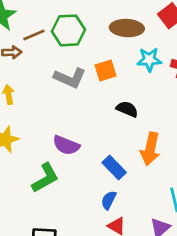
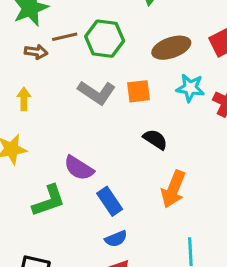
brown ellipse: (127, 28) -> (171, 48), turned -32
blue rectangle: (114, 168) -> (110, 201), moved
blue semicircle: (109, 200) -> (116, 239), turned -150

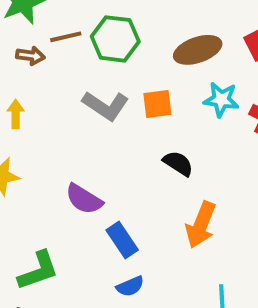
green L-shape: (49, 201) -> (38, 271), moved

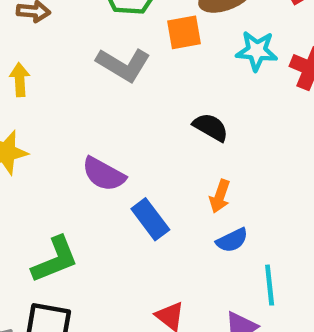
orange square: (157, 104) -> (184, 32), moved
orange arrow: (201, 225) -> (220, 196), moved, size x0.6
blue semicircle: (130, 286) -> (232, 240), moved

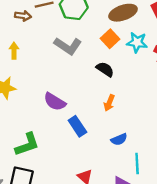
orange square: (184, 32) -> (110, 39), moved, turned -36
black semicircle: (211, 127) -> (105, 69), moved
orange arrow: (220, 196) -> (109, 103), moved

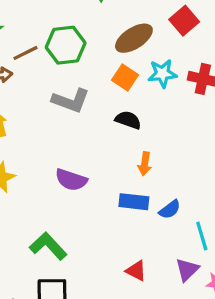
blue rectangle: (77, 126) -> (134, 202), moved, turned -36
green L-shape: (27, 144) -> (48, 246), turned -100

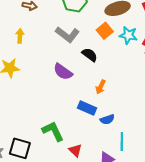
black semicircle: (128, 120) -> (90, 55), moved
purple semicircle: (71, 180) -> (63, 72), moved
green L-shape: (48, 246) -> (53, 131), moved

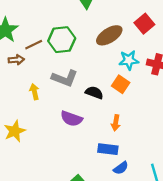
orange square: (105, 31) -> (121, 84), moved
yellow arrow: (20, 36) -> (34, 92), moved
blue semicircle: (107, 119) -> (121, 168), moved

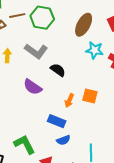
brown ellipse: (109, 35) -> (84, 25), turned -45
orange square: (121, 84) -> (90, 96), moved, turned -35

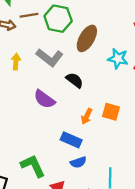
brown ellipse: (84, 25) -> (87, 38), moved

